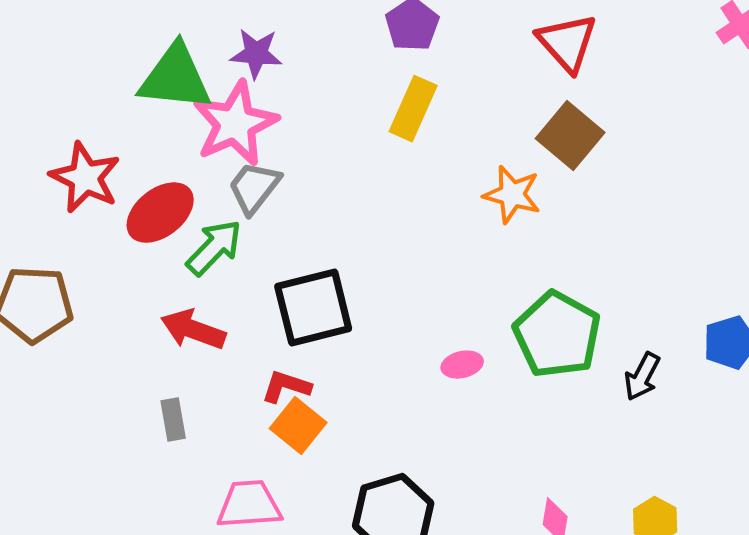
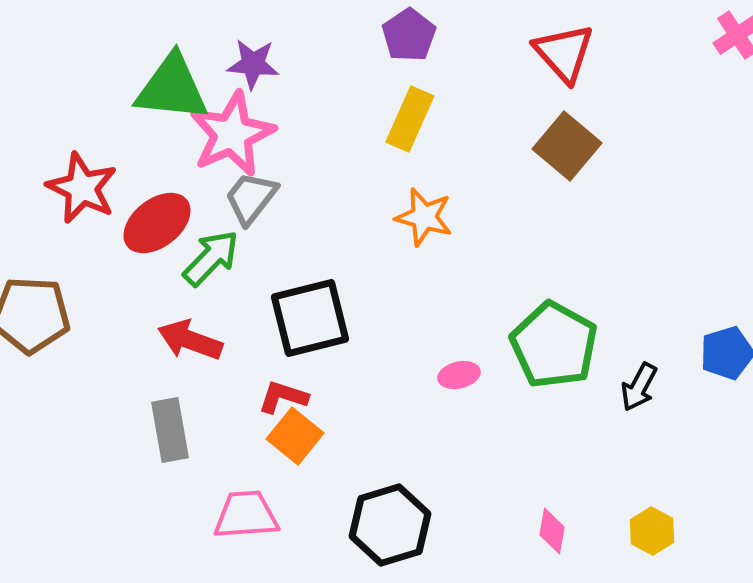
orange star: (512, 195) -> (424, 217), moved
gray rectangle: (173, 420) -> (170, 430), size x1.5

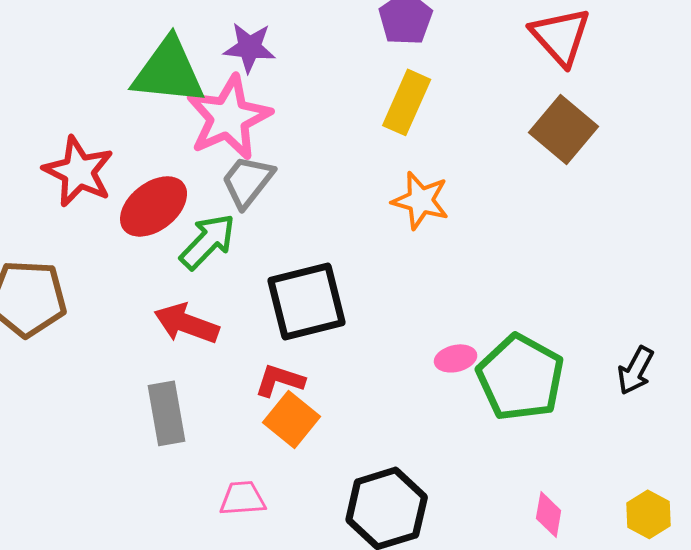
green pentagon: (554, 345) -> (521, 377), moved
pink trapezoid: (246, 515) -> (243, 498), size x0.7

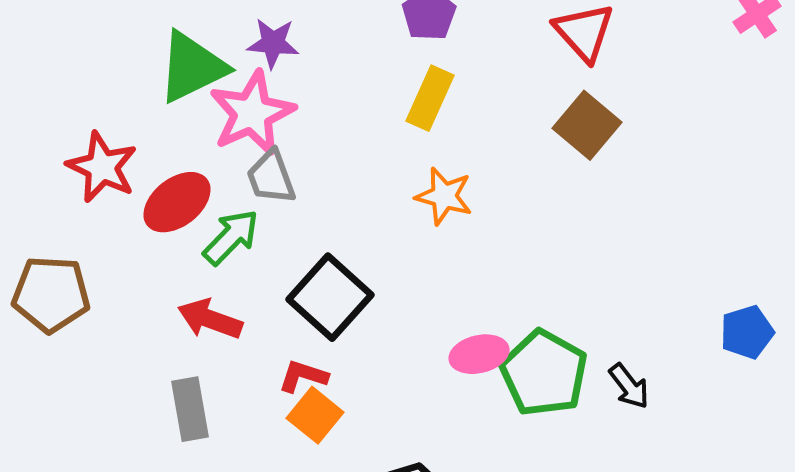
green triangle: (169, 71) -> (192, 67), turned -32
gray trapezoid: (248, 181) -> (271, 177), turned -58
black square: (307, 301) -> (330, 297), turned -34
pink ellipse: (456, 358) -> (479, 354), size x1.4
black arrow: (636, 370) -> (629, 386), moved, turned -66

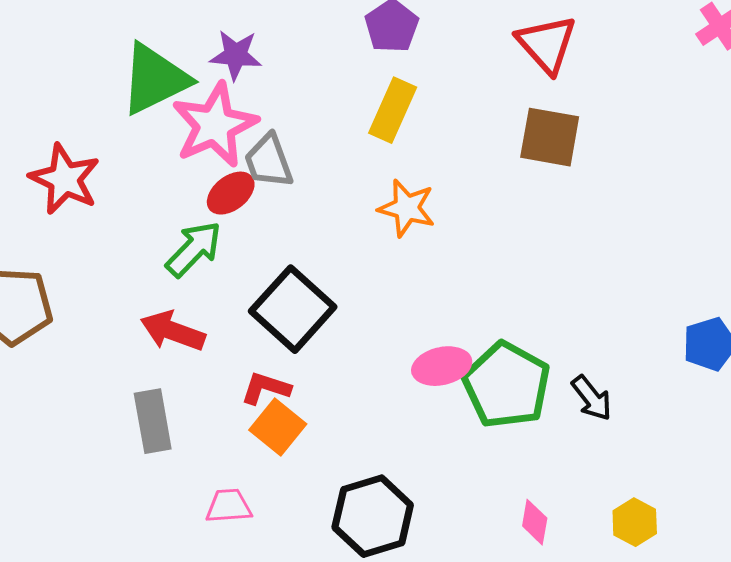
brown square: (587, 125) -> (550, 137), turned -30
gray trapezoid: (271, 177) -> (269, 161), moved
red ellipse: (177, 202) -> (231, 193), moved, size x0.7

